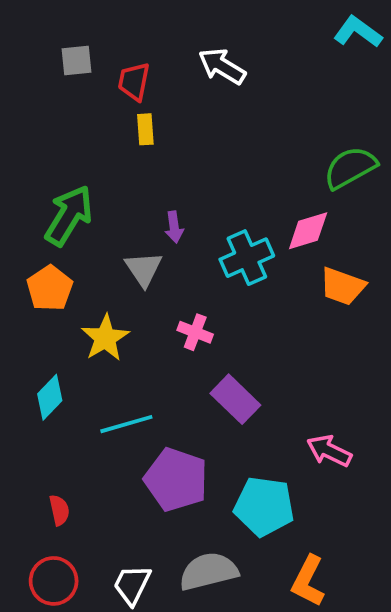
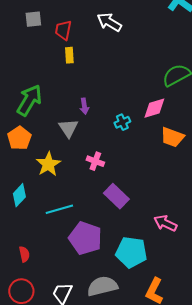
cyan cross: (247, 258) -> (122, 122), size x0.6

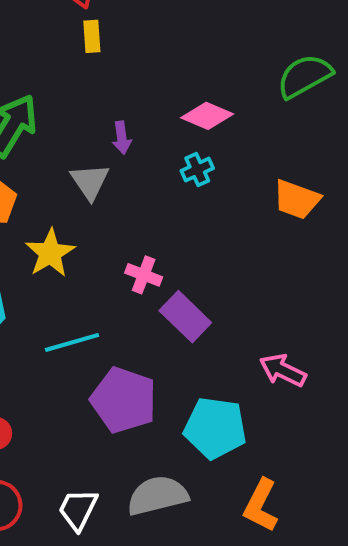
pink diamond: (154, 108) -> (207, 116), moved, turned 40
pink cross: (95, 161) -> (144, 275), moved

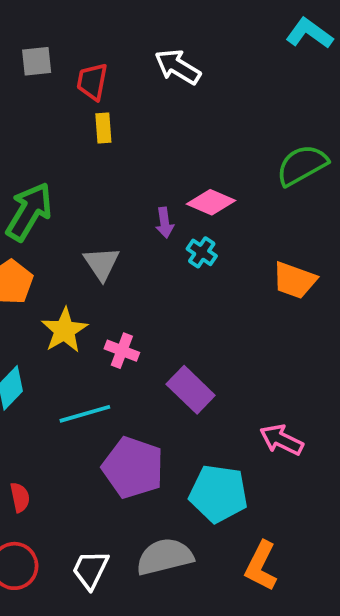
purple arrow: (122, 138) -> (165, 223), moved
cyan cross: (197, 170) -> (202, 252), turned -32
pink cross: (144, 275) -> (122, 351), moved

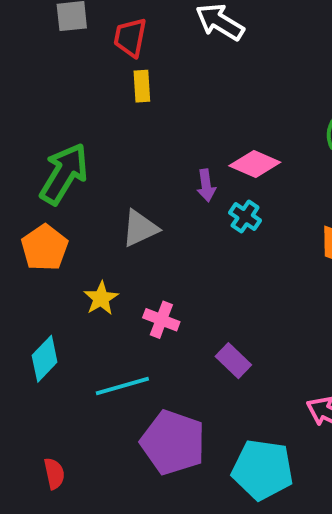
gray triangle: (102, 264) -> (140, 228), turned 39
yellow star: (64, 330) -> (101, 298), size x0.7
purple rectangle: (191, 390) -> (233, 361), size x0.7

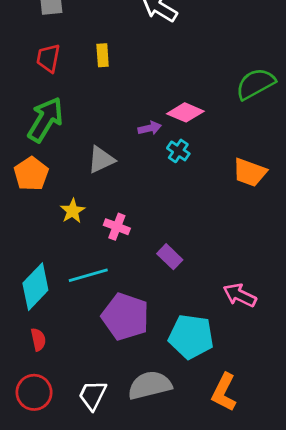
red trapezoid: (130, 37) -> (48, 58), moved
purple arrow: (206, 185) -> (150, 128), turned -95
cyan diamond: (45, 359) -> (35, 287), moved, size x1.4

